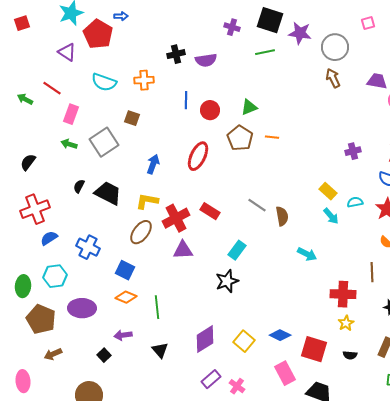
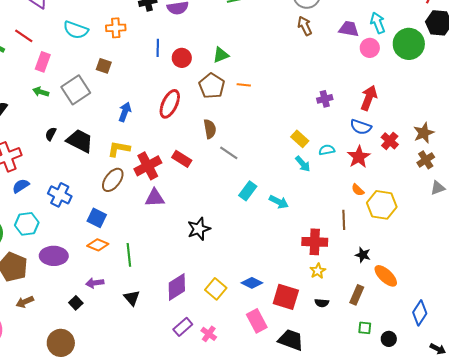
brown semicircle: (282, 216) -> (210, 129), moved
cyan rectangle: (237, 250) -> (248, 191), moved

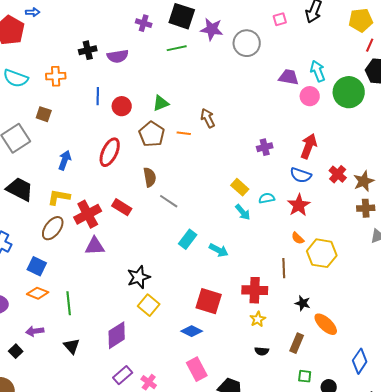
brown arrow: (305, 26) -> (208, 118), moved
red cross: (390, 141) -> (338, 174), moved
brown cross: (426, 160) -> (366, 208), turned 30
yellow square: (216, 289) -> (149, 305), moved
red square: (286, 297) -> (209, 301), moved

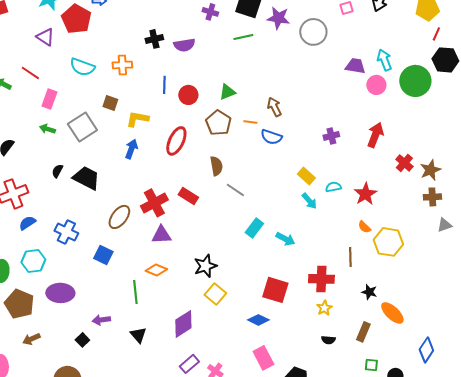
blue semicircle: (301, 175) -> (271, 137), moved
yellow L-shape: (59, 197) -> (137, 119), moved
orange diamond: (38, 293) -> (156, 270), moved

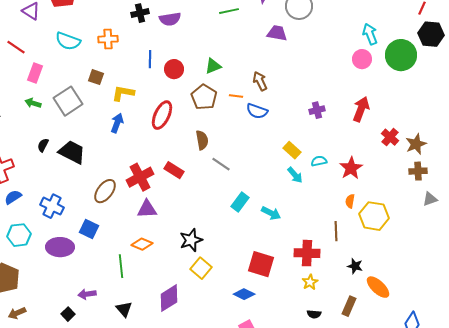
purple trapezoid: (355, 66) -> (277, 33), moved
orange semicircle: (364, 227) -> (350, 201), turned 56
purple ellipse: (60, 293) -> (60, 247), moved

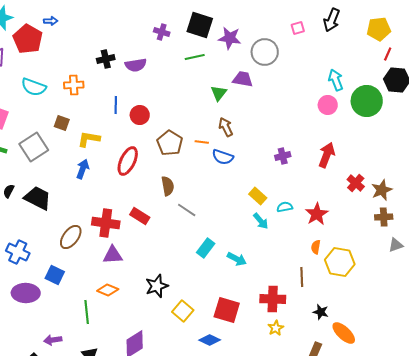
green triangle: (213, 66) -> (219, 93), moved, turned -30
red cross: (140, 177) -> (106, 223), turned 36
yellow square: (201, 268) -> (183, 311), moved

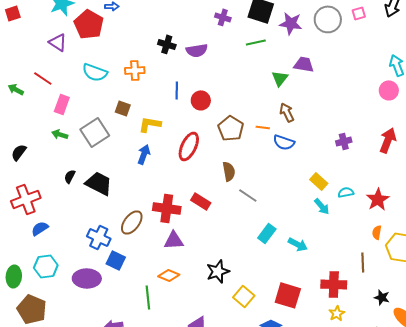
gray circle: (265, 52) -> (328, 19), moved
black cross: (106, 59) -> (167, 44), turned 30
blue cross: (18, 252) -> (99, 237), moved

